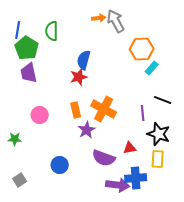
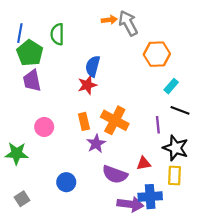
cyan rectangle: (152, 68) -> (171, 86), moved
green star: (15, 139) -> (17, 153), size x1.5

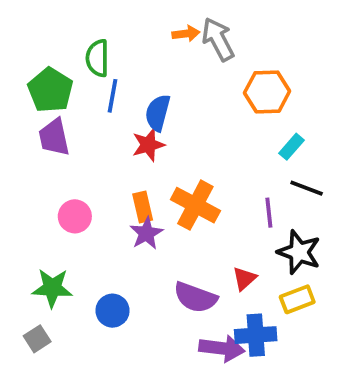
blue line: (20, 33) -> (113, 96), moved
purple star: (96, 144) -> (146, 233), moved
green star: (17, 153) -> (52, 288), moved
red triangle: (144, 163) -> (244, 279), turned -32
yellow rectangle: (174, 176) -> (297, 299), turned 66

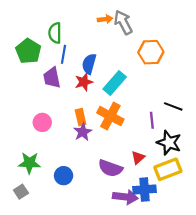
purple trapezoid: (54, 137) -> (52, 78), moved
cyan rectangle: (292, 147) -> (115, 83), moved, size x1.6
yellow rectangle: (297, 299) -> (168, 169), size x1.4

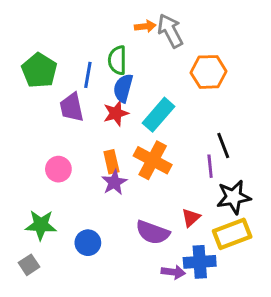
green semicircle: (55, 33) -> (117, 60), moved
black line: (173, 106) -> (223, 146), moved, turned 48
black star: (169, 143) -> (234, 197), turned -30
purple arrow: (125, 197) -> (173, 272), size x0.7

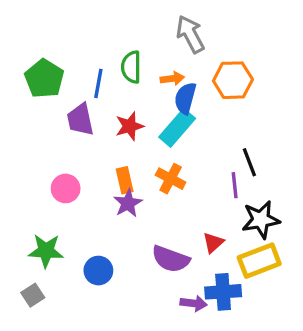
orange arrow: (145, 26) -> (172, 79), moved
blue semicircle: (123, 88) -> (185, 98), moved
orange cross: (153, 160) -> (171, 179), size x0.7

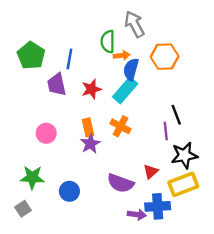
green semicircle: (131, 67) -> (108, 42), moved

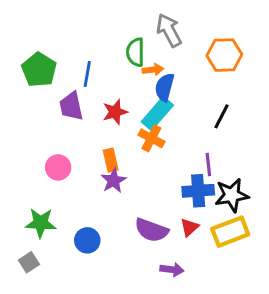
orange hexagon: (165, 57) -> (224, 55), moved
black line: (176, 115) -> (221, 116), moved, turned 48
orange cross: (121, 126) -> (151, 138), moved
red triangle: (151, 172) -> (189, 227), moved
blue cross: (158, 206) -> (198, 191), moved

